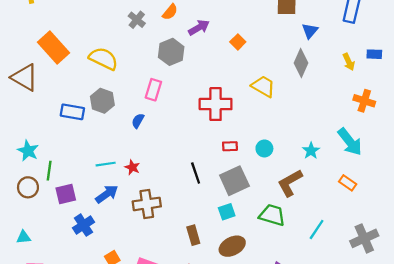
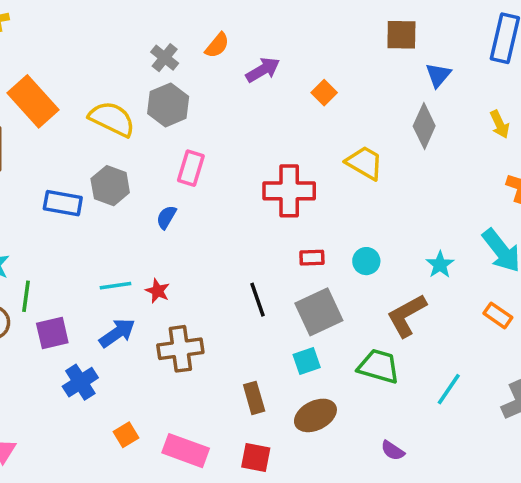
gray hexagon: (171, 52) -> (168, 105), moved

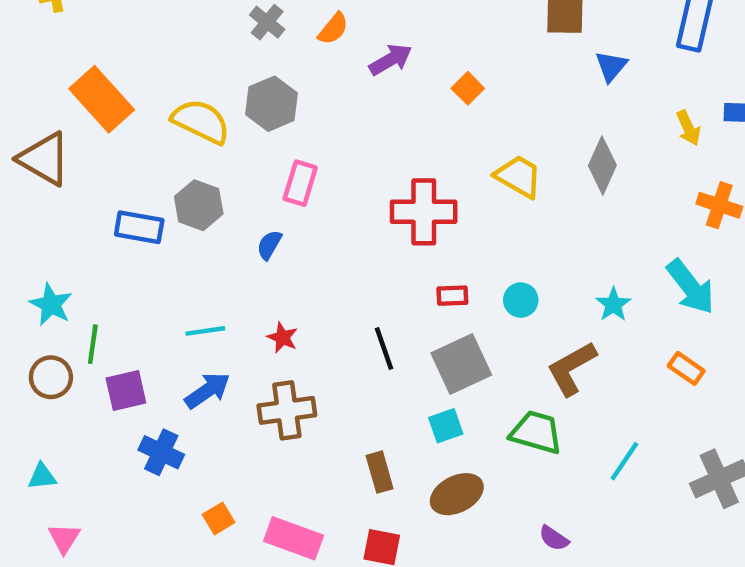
gray cross: (165, 58) -> (267, 22), moved
gray diamond: (424, 126) -> (602, 165), moved
red star: (158, 291) -> (283, 338), moved
blue cross: (80, 382) -> (161, 452), turned -32

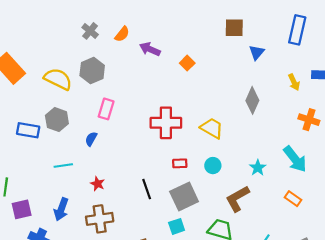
purple arrow: (391, 60) -> (150, 49), turned -126
yellow trapezoid: (519, 177) -> (212, 128), moved
cyan line: (205, 331) -> (63, 166), moved
blue arrow: (208, 390) -> (61, 209), turned 145

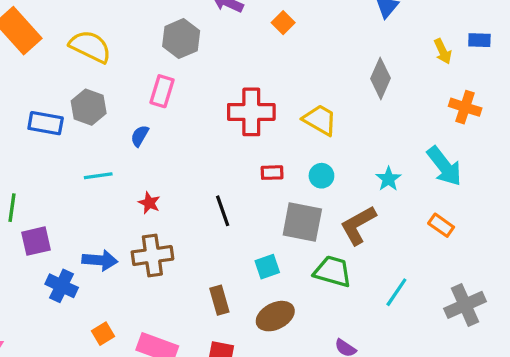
gray hexagon: (92, 70) -> (181, 39), moved
gray square: (184, 196) -> (302, 222), moved, turned 36
blue arrow: (61, 209) -> (100, 260), moved, turned -105

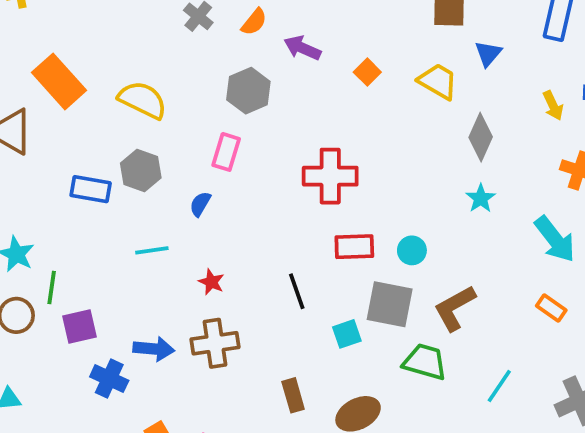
yellow trapezoid: (320, 120) -> (438, 81), moved
red rectangle: (272, 173) -> (354, 247), size x1.5
cyan star: (388, 179) -> (481, 198), moved
cyan square: (267, 267) -> (347, 334), moved

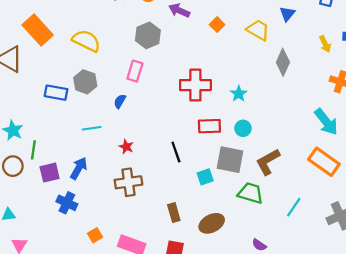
cyan star: (481, 198) -> (239, 94), moved
orange rectangle: (551, 308) -> (324, 162), size x1.8
blue arrow: (154, 349) -> (79, 168), moved, turned -65

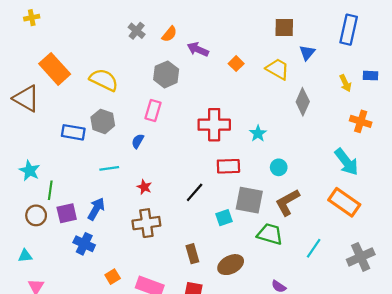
cyan circle: (243, 128) -> (279, 167), moved
black line: (176, 152) -> (195, 192), turned 60
brown circle: (13, 166) -> (36, 215), moved

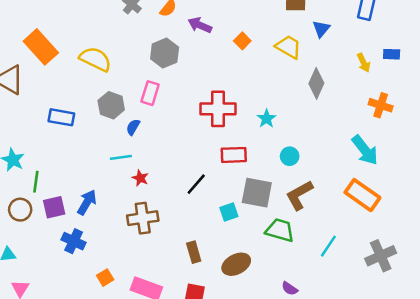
gray hexagon: (103, 121) -> (111, 105), moved
cyan line: (109, 168) -> (121, 157), moved

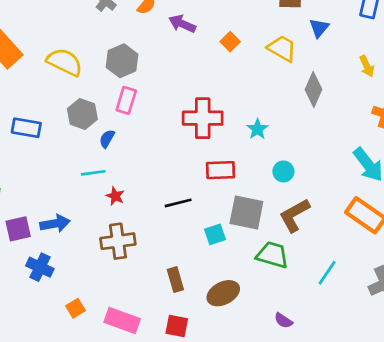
gray hexagon: (165, 53) -> (122, 61), moved
black line: (196, 184) -> (178, 203), turned 35
blue arrow: (87, 202) -> (55, 223), turned 50

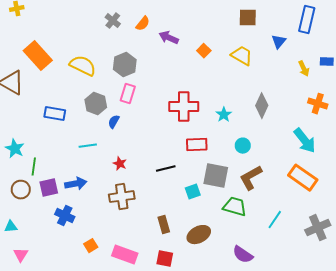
blue triangle: (319, 28) -> (279, 42), moved
gray diamond: (313, 89) -> (262, 106), moved
cyan line: (93, 173) -> (88, 146), moved
purple semicircle: (283, 321) -> (243, 255), size x1.5

